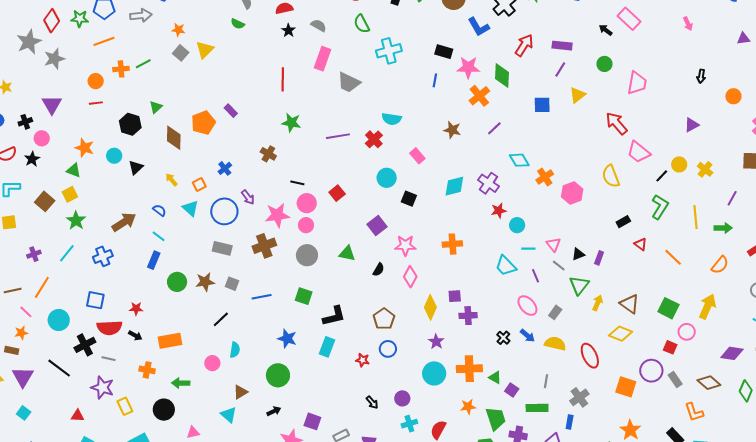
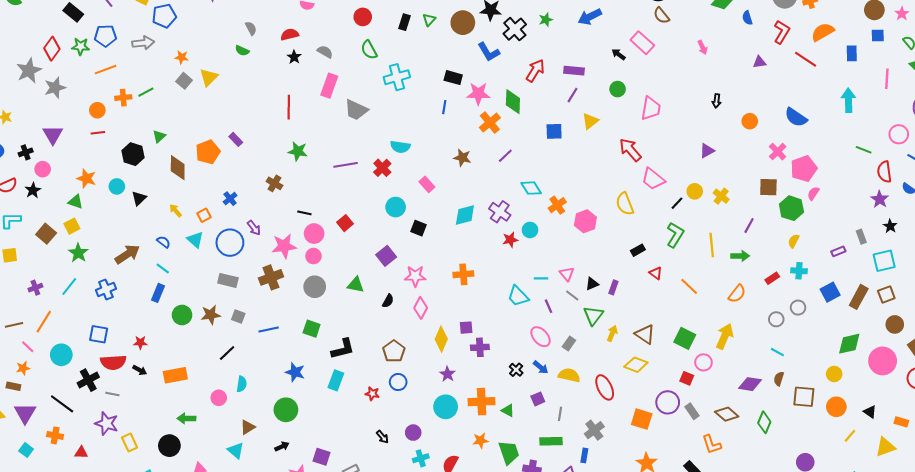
cyan circle: (517, 225) -> (530, 230), moved
orange cross: (147, 370) -> (55, 435), moved
purple square: (512, 390) -> (538, 399), moved, turned 32

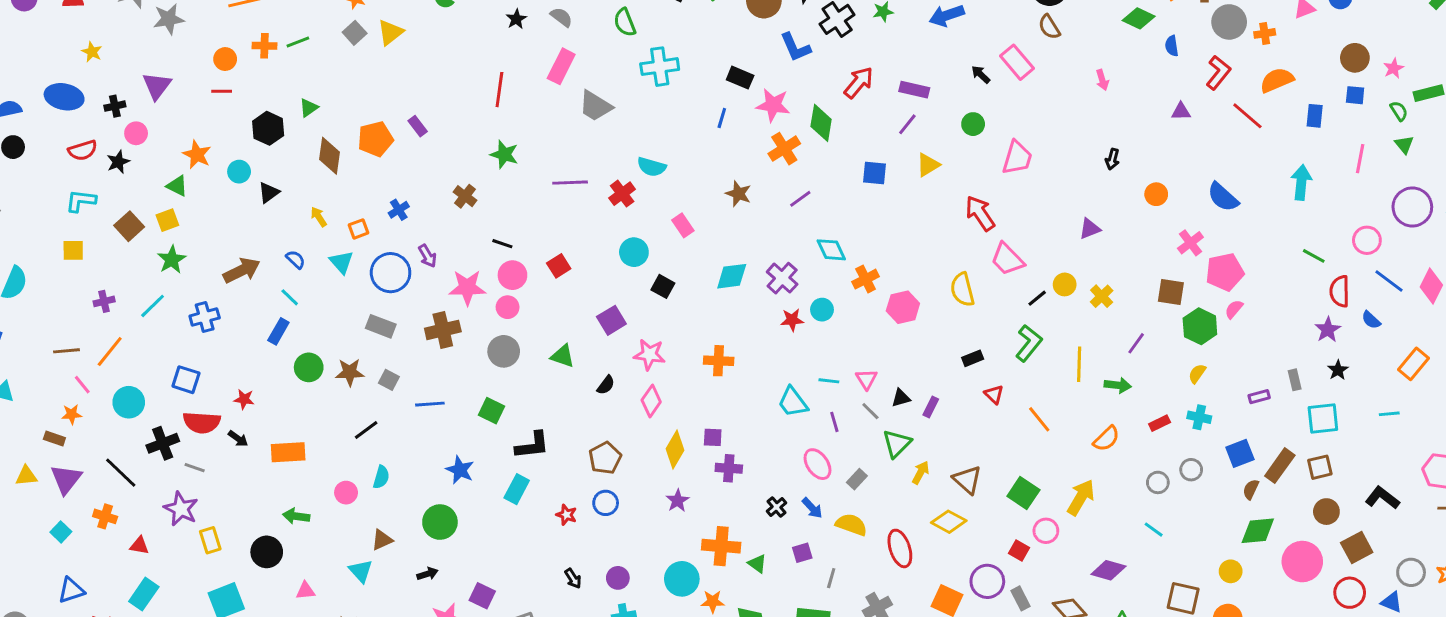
brown semicircle: (779, 379) -> (1251, 489), moved
cyan circle: (446, 407) -> (682, 579), moved

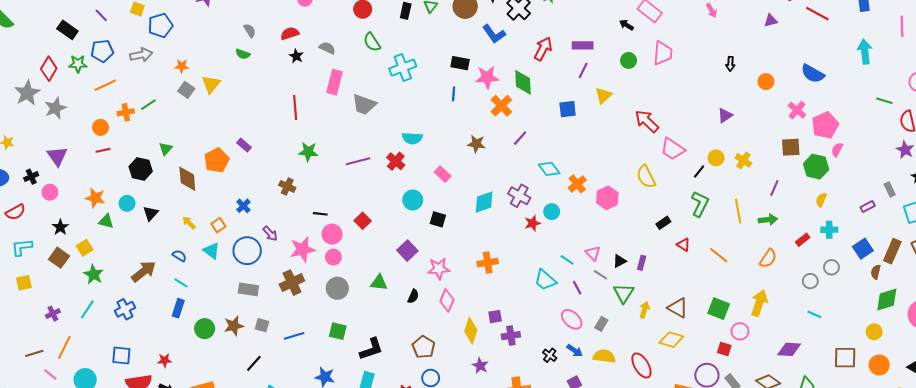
pink trapezoid: (1017, 158) -> (663, 53), moved
black star: (118, 162) -> (60, 227), moved
green triangle: (177, 186) -> (106, 221), moved
cyan line: (829, 381) -> (567, 260), turned 40

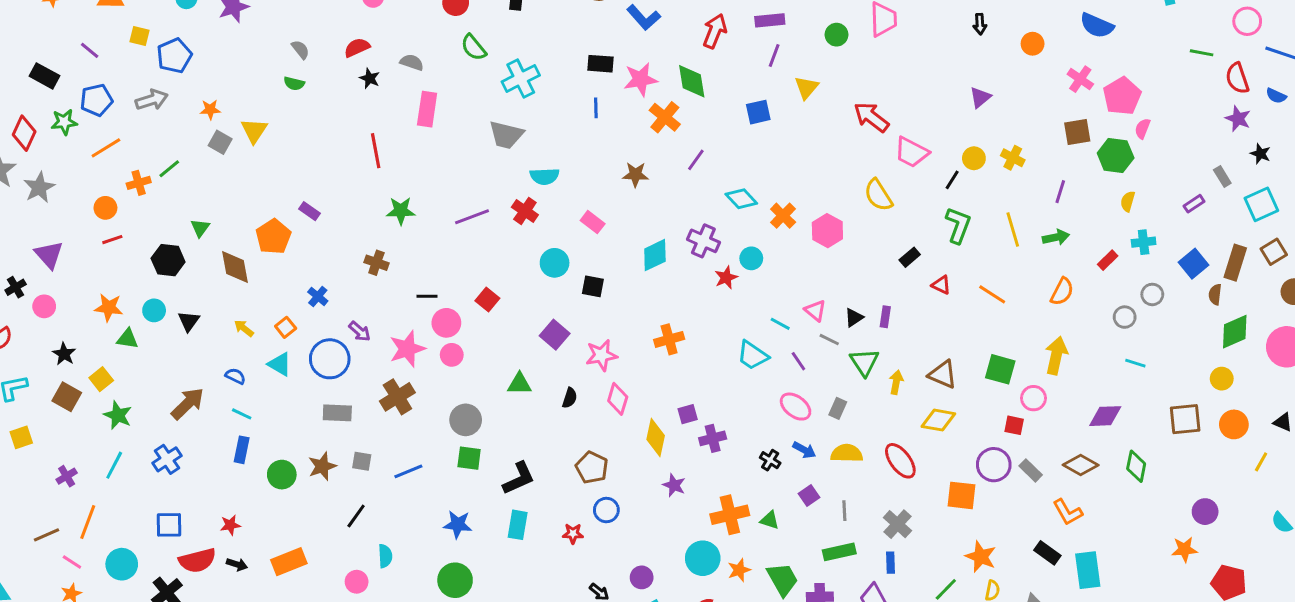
gray trapezoid: (364, 104) -> (506, 135), moved
gray circle: (337, 288) -> (466, 420), moved

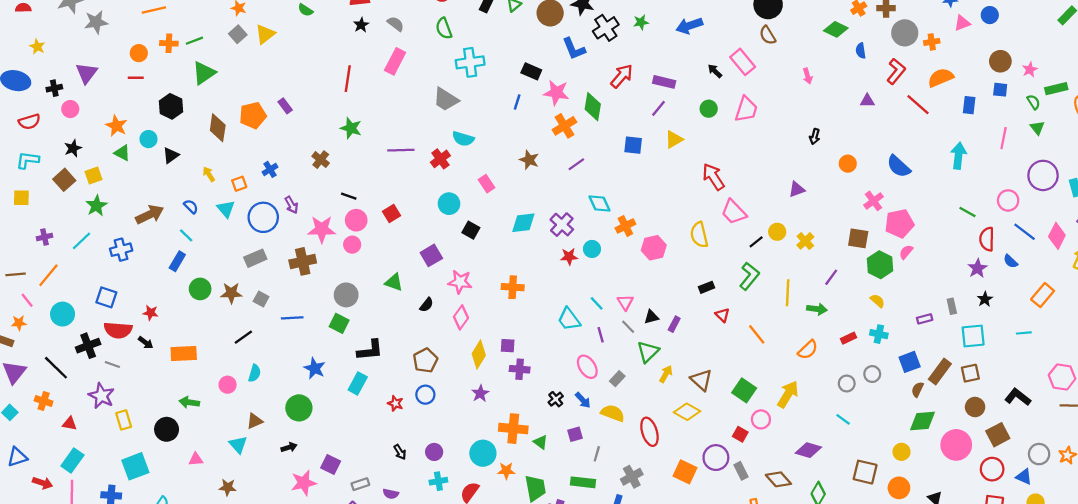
yellow semicircle: (1128, 201) -> (877, 301), turned 96
green triangle: (200, 228) -> (204, 73), moved, size x1.6
gray rectangle: (337, 413) -> (255, 258), turned -45

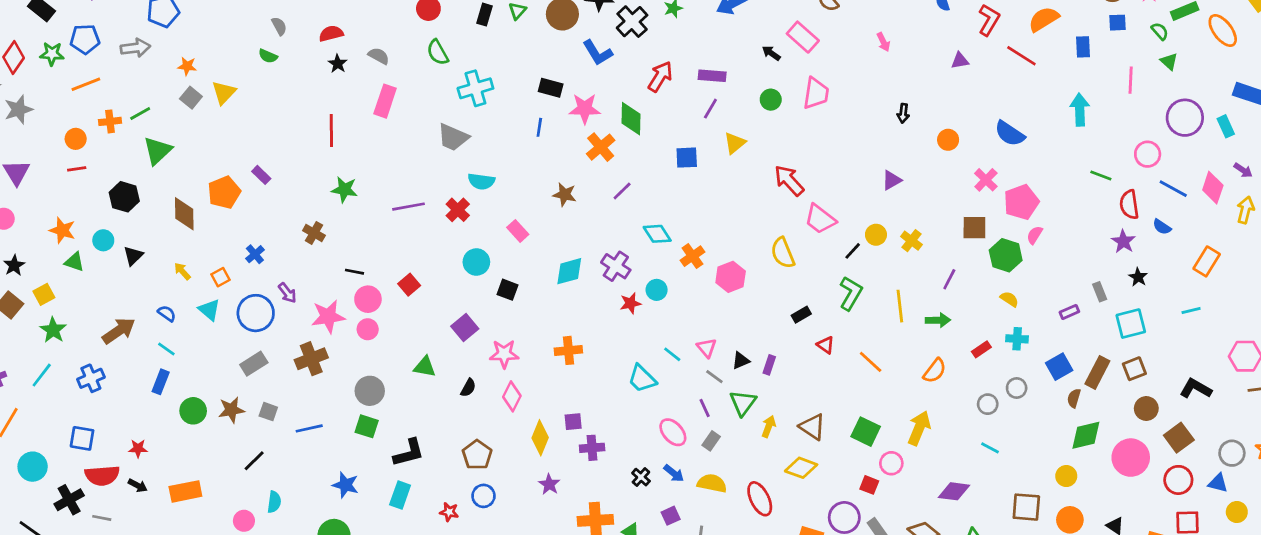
purple line: (601, 335) -> (705, 408), moved

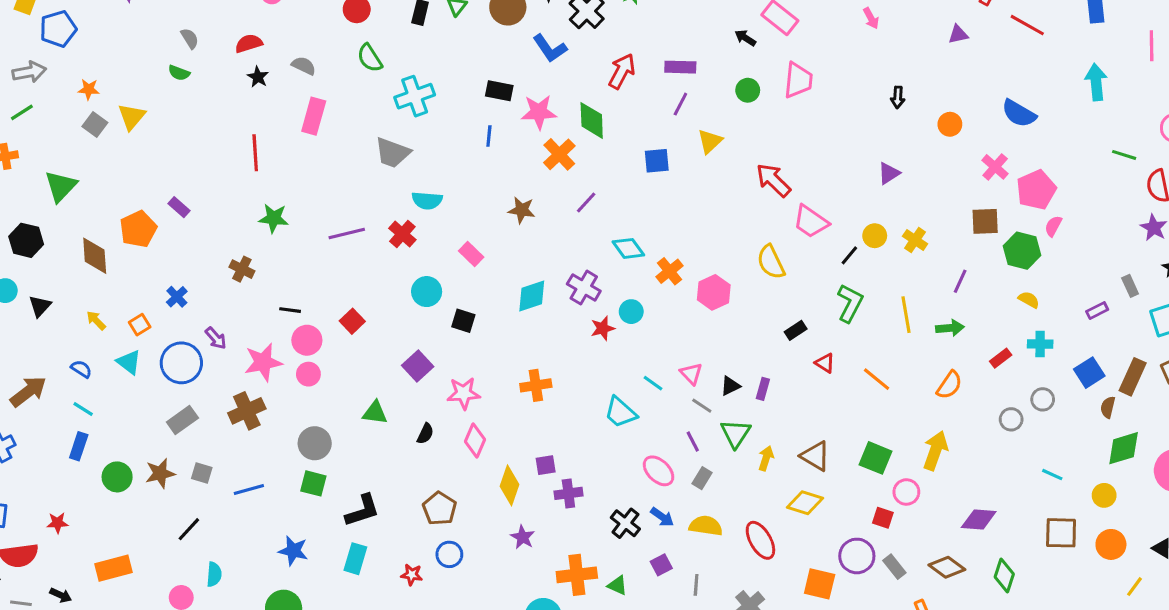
green line: (140, 114) -> (22, 112), moved
cyan line: (990, 448) -> (1052, 475), moved
black cross: (641, 477) -> (625, 523), size x1.4
black arrow: (138, 485) -> (61, 595), moved

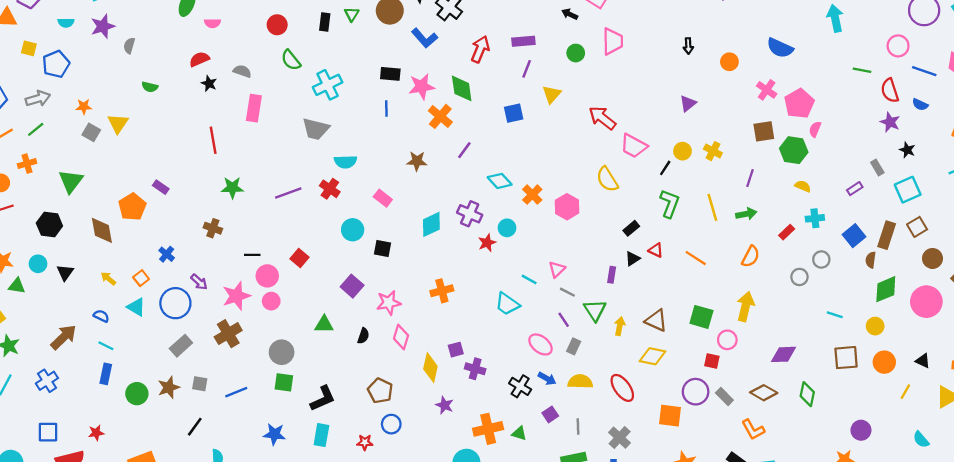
gray semicircle: (190, 38) -> (129, 46), moved, turned -126
pink triangle: (691, 374) -> (557, 269), turned 36
black triangle: (730, 386) -> (633, 259), moved
purple cross: (568, 493) -> (475, 369), turned 30

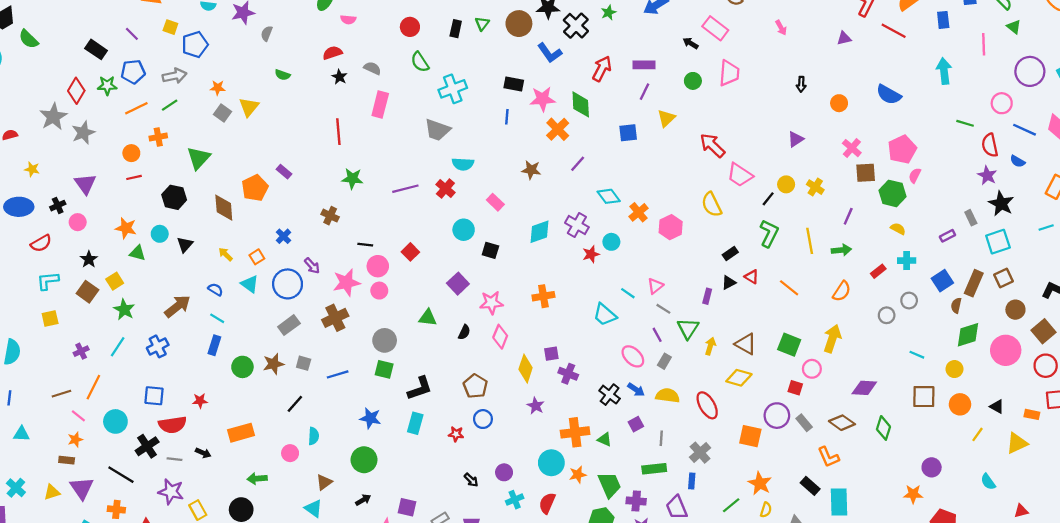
pink cross: (767, 90) -> (852, 148), moved
black star: (907, 150) -> (1001, 204), size x1.6

